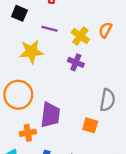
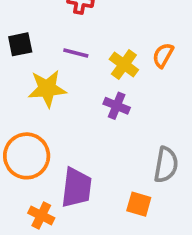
black square: (19, 13) -> (20, 44), moved, turned -35
orange cross: (28, 133) -> (41, 215), turned 35

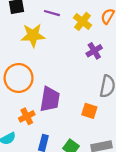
purple cross: (117, 106) -> (94, 51), moved, turned 35
orange cross: (41, 215) -> (27, 116), turned 35

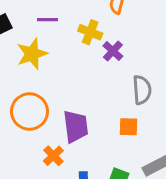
yellow cross: (82, 21) -> (90, 32), moved

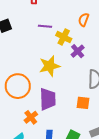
purple line: (47, 20) -> (45, 26), moved
yellow star: (32, 54) -> (50, 66), moved

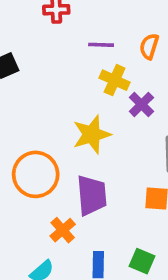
purple line: (45, 26) -> (101, 45), moved

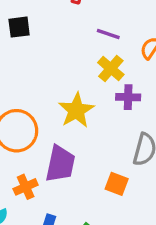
purple cross: (141, 104) -> (128, 97), turned 30
yellow star: (92, 134) -> (76, 110), turned -30

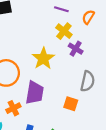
purple cross: (128, 97) -> (76, 49), turned 32

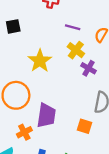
yellow star: (43, 58) -> (40, 61), moved

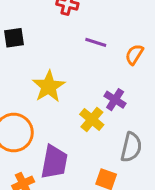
yellow cross: (76, 50) -> (92, 119), moved

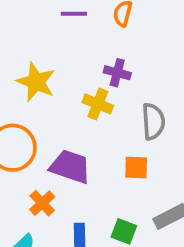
purple trapezoid: (54, 162) -> (70, 167), turned -64

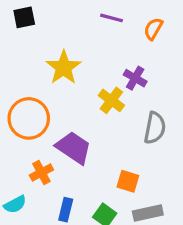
orange square: (136, 167) -> (128, 181), moved

